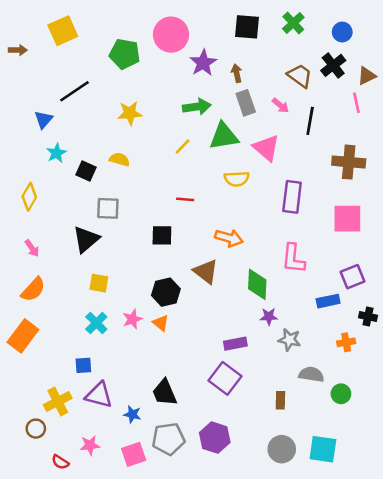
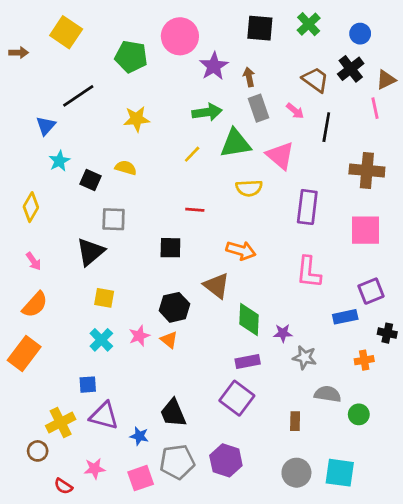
yellow square: (63, 31) -> (66, 32), turned -32
green diamond: (257, 284) -> (249, 320), moved

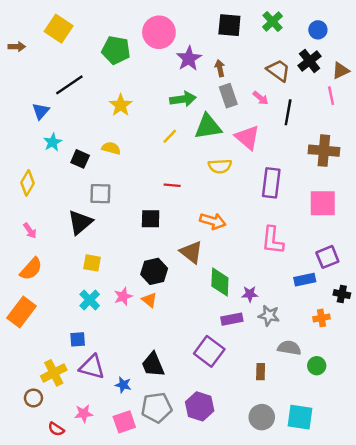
yellow star: (137, 119) -> (121, 105), turned -30
purple rectangle: (248, 362) -> (232, 319), moved

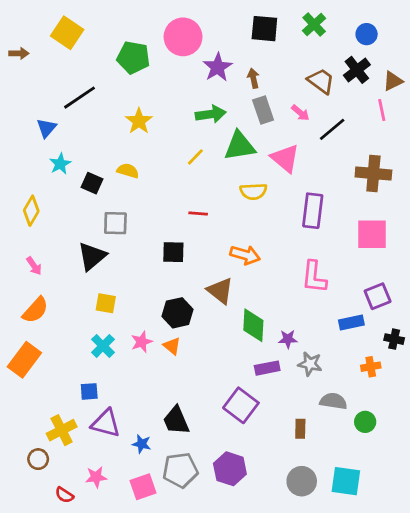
black line: (288, 112) -> (332, 129), turned 40

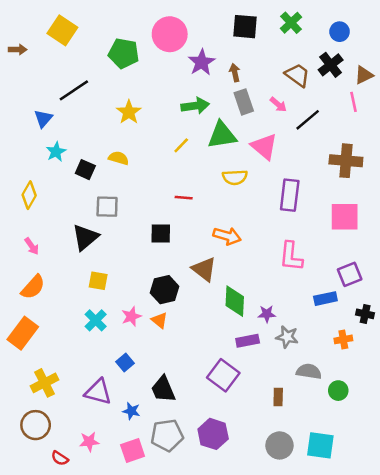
blue square: (89, 391) -> (125, 362), moved, turned -36
yellow cross: (62, 430) -> (44, 383), moved
brown circle: (38, 459) -> (36, 425), size x1.5

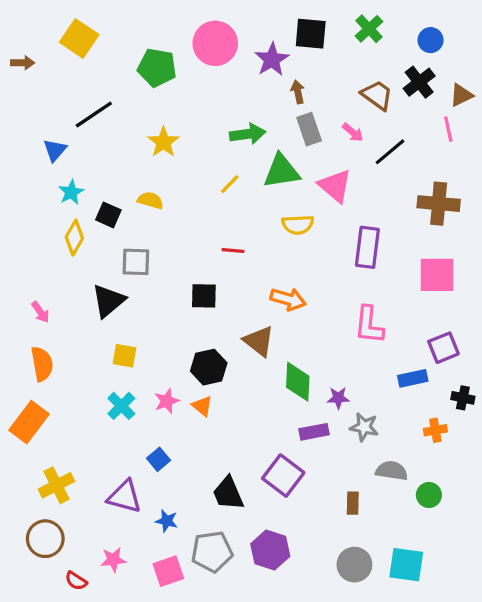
purple star: (202, 62) -> (272, 60), moved
yellow diamond: (29, 195) -> (74, 238), moved
orange semicircle: (33, 287) -> (42, 364), turned -52
black trapezoid: (163, 389) -> (228, 493), moved

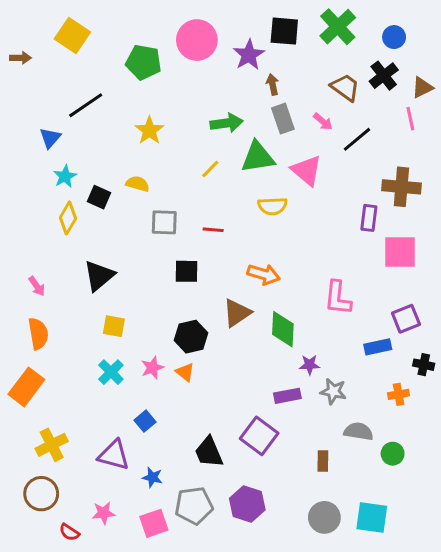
green cross: (369, 29) -> (338, 27), size x1.4
purple rectangle: (367, 247) -> (369, 218), moved, size x0.7
gray square: (136, 262) -> (164, 222), moved
brown triangle: (259, 341) -> (237, 313), turned 48
green diamond: (298, 382) -> (283, 329), moved

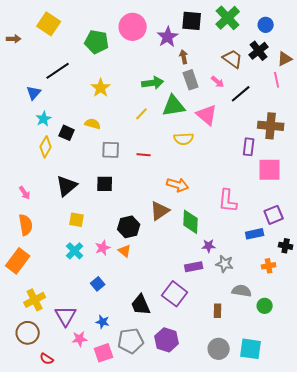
black square: (187, 271) -> (105, 184), moved
purple triangle: (114, 455) -> (66, 316), moved, turned 45
pink star: (103, 513) -> (80, 339), moved

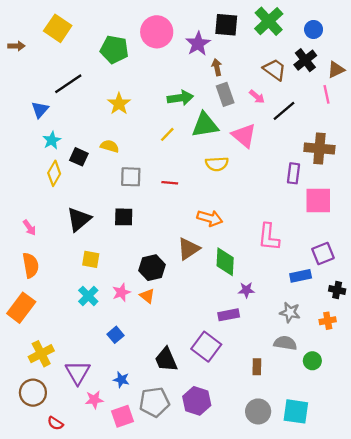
gray star: (225, 264) -> (290, 312), moved
orange cross: (269, 266) -> (328, 321), moved

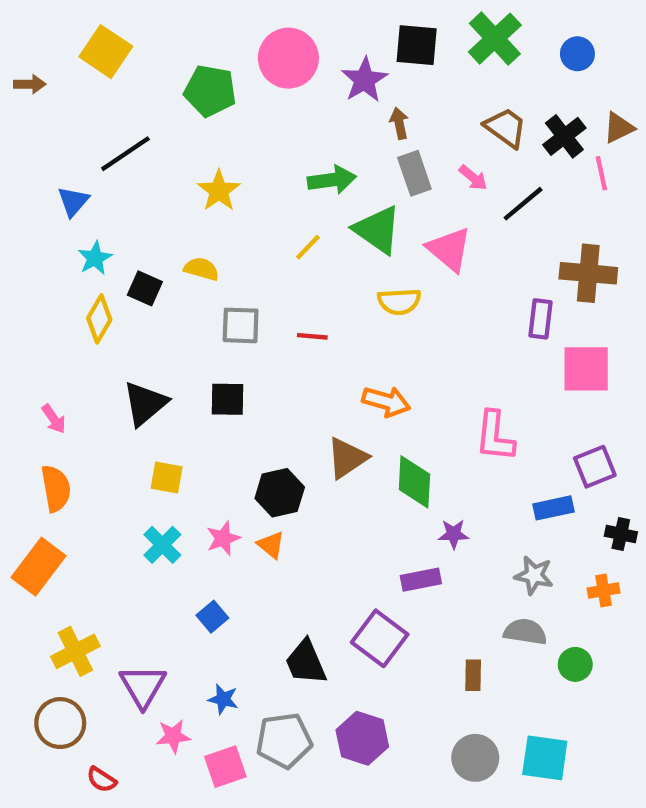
black cross: (305, 60) -> (564, 136), moved
green triangle: (205, 125) -> (377, 230), turned 44

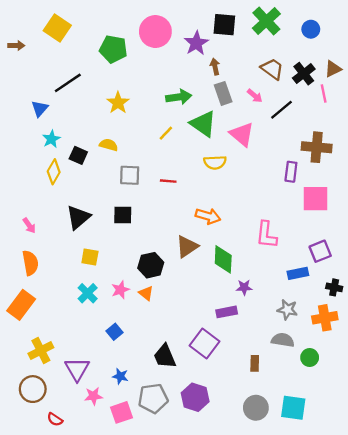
orange cross: (603, 591) -> (325, 318), size x1.5

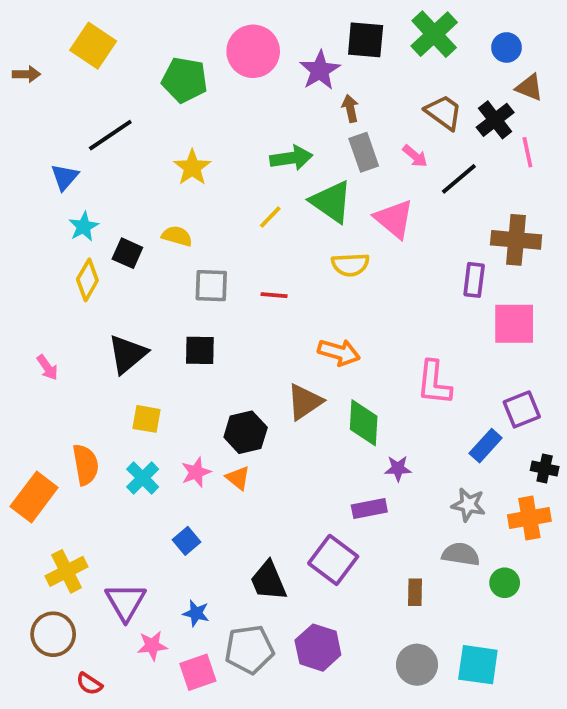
brown triangle: (333, 69) -> (529, 87), moved, turned 48
orange semicircle: (30, 263) -> (86, 465), moved
blue rectangle: (298, 273) -> (486, 446), turned -36

